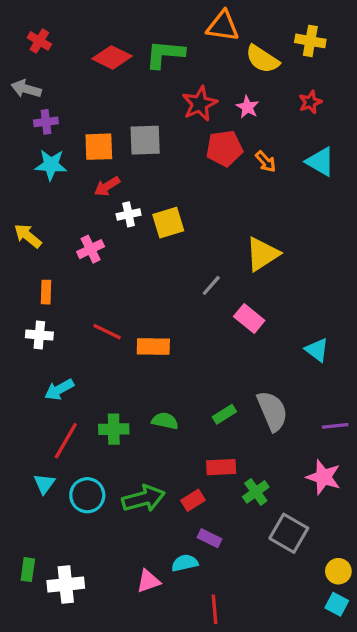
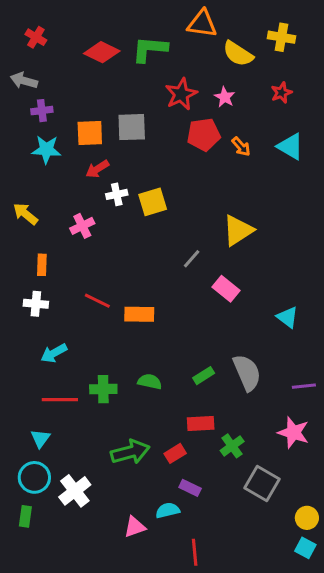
red line: (66, 441) -> (60, 400), turned 60
cyan circle: (87, 495) -> (34, 477), moved
white cross: (66, 584) -> (75, 491), moved, turned -32

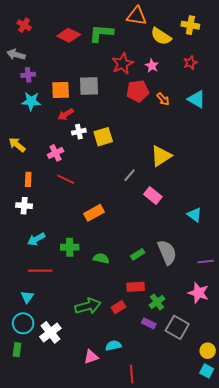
red line: (97, 301) -> (66, 179), moved
orange rectangle: (139, 314) -> (94, 213), turned -30
green cross: (103, 389) -> (70, 247), moved
purple rectangle: (190, 488) -> (149, 323), moved

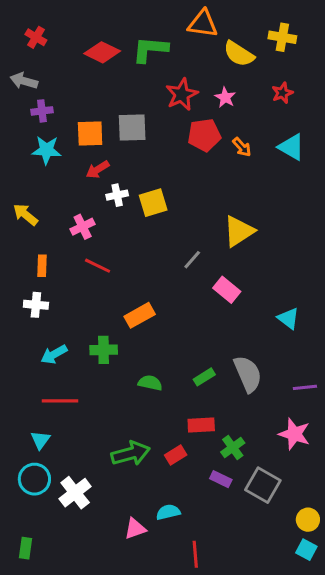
green cross: (70, 247) -> (104, 350), moved
green rectangle: (17, 350) -> (25, 548), moved

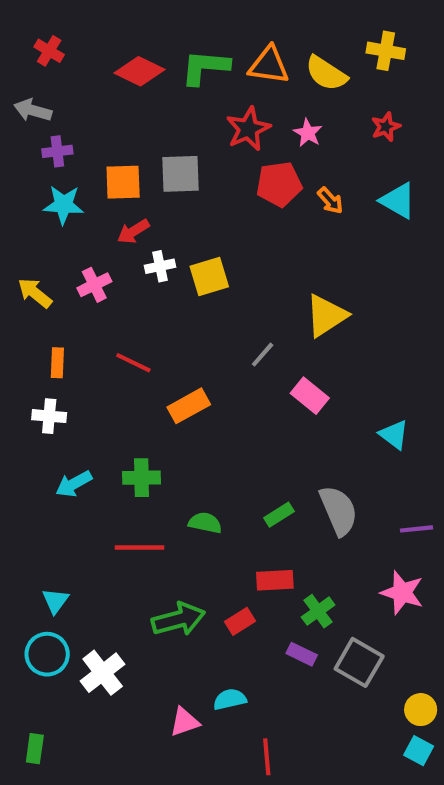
orange triangle: (203, 24) -> (269, 65), moved
pink cross: (83, 227) -> (94, 285), moved
orange rectangle: (140, 315) -> (189, 406), moved
red line: (60, 401) -> (139, 547), moved

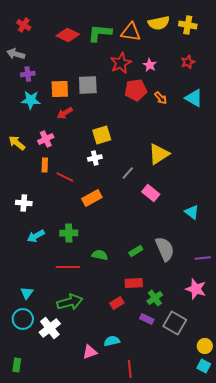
yellow semicircle: (326, 73) -> (159, 23), moved, turned -45
white cross: (160, 266) -> (95, 158), moved
orange rectangle: (57, 363) -> (45, 165), moved
green arrow: (178, 619) -> (70, 302), moved

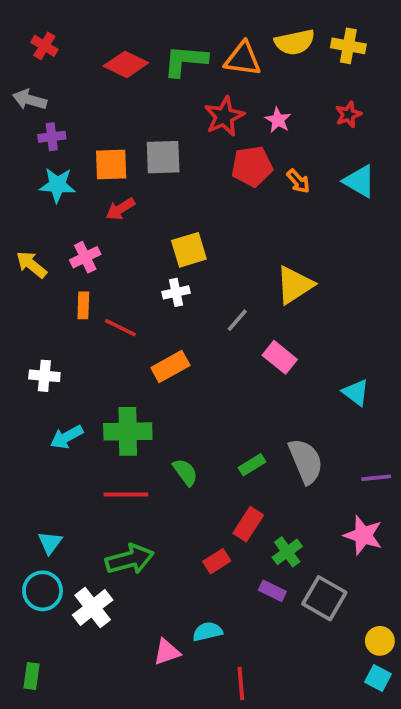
green cross: (69, 233) -> (128, 431), size x1.4
green semicircle: (100, 255) -> (185, 472), turned 42
red rectangle: (134, 283) -> (248, 524), turned -54

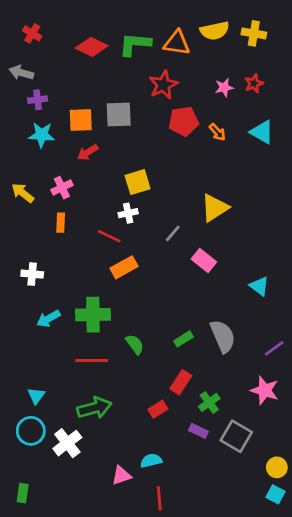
pink star: (278, 120) -> (224, 87), moved, turned 30
red line: (120, 328) -> (109, 236), moved
purple line: (376, 478) -> (274, 348), turned -30
red line: (241, 683) -> (159, 498), moved

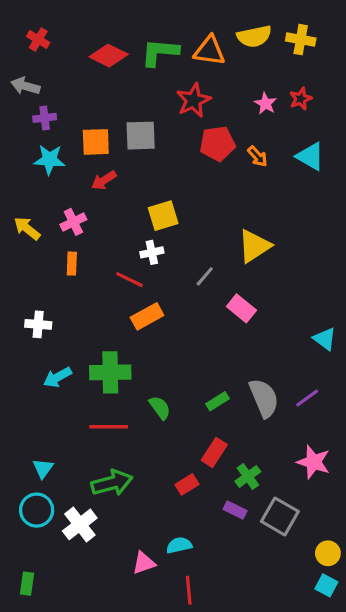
pink star: (224, 87) -> (265, 104), turned -30
cyan triangle: (259, 286) -> (325, 339), moved
purple line: (274, 348) -> (307, 398), moved

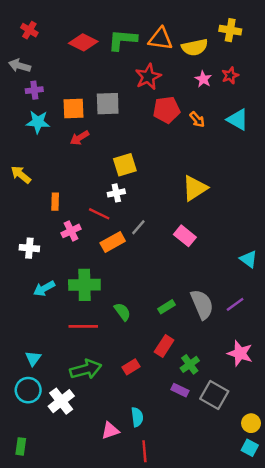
yellow semicircle: (254, 36) -> (195, 47), moved
pink cross: (73, 222) -> (71, 231), moved
gray line: (205, 276) -> (138, 227), moved
red rectangle: (187, 484) -> (131, 367), moved
cyan semicircle: (179, 545) -> (137, 417), turned 96

